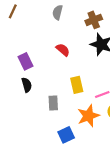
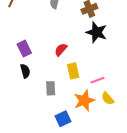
red semicircle: (63, 50) -> (61, 50), moved, turned -88

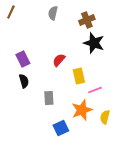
yellow rectangle: (73, 71) -> (79, 76), moved
yellow semicircle: (108, 98) -> (105, 117), moved, turned 56

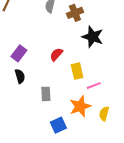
brown cross: (87, 20) -> (75, 13), moved
purple rectangle: (23, 59) -> (19, 53), turned 63

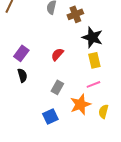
yellow rectangle: (77, 71) -> (94, 60), moved
gray rectangle: (46, 94) -> (57, 87), moved, turned 32
blue square: (58, 125) -> (50, 116), moved

